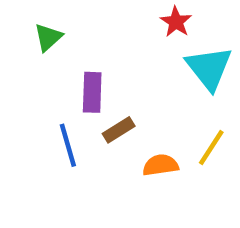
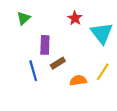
red star: (176, 22) -> (75, 18), moved

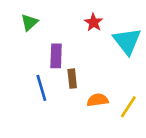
brown rectangle: (58, 63) -> (72, 79), turned -64
yellow line: (103, 72) -> (128, 107), moved

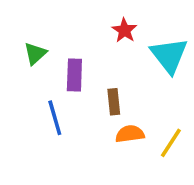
green triangle: (29, 22) -> (35, 54), moved
brown rectangle: (72, 79) -> (114, 102), moved

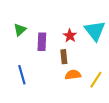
red star: (124, 30) -> (70, 36), moved
blue line: (55, 118) -> (22, 75), moved

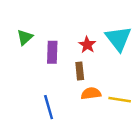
blue line: (22, 75) -> (49, 107), moved
yellow line: (96, 80) -> (120, 100), turned 66

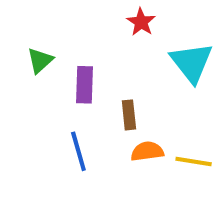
red star: (87, 45) -> (141, 22), moved
blue line: (49, 107) -> (78, 151), moved

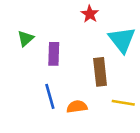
brown rectangle: (129, 115) -> (100, 72), moved, size x1.5
orange semicircle: (147, 151) -> (77, 107), moved

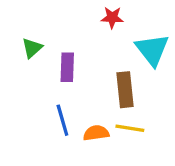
red star: (90, 14) -> (112, 18), turned -30
yellow line: (123, 103) -> (130, 128), moved

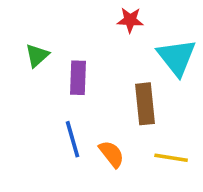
yellow line: (130, 128) -> (171, 158), moved
orange semicircle: (96, 133) -> (112, 154), turned 60

